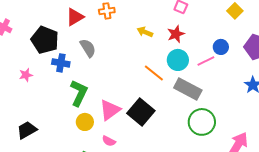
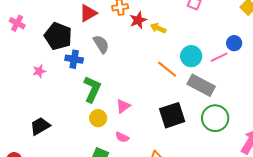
red star: (176, 34) -> (138, 20), moved
pink triangle: (110, 110) -> (123, 106), size x0.7
black square: (141, 112) -> (172, 115), moved, turned 32

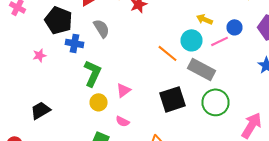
yellow arrow: (158, 28) -> (204, 19), moved

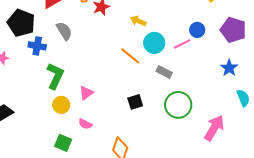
yellow arrow: (204, 19) -> (138, 21), moved
gray rectangle: (202, 69) -> (164, 72), size x0.6
black square: (172, 99) -> (135, 102), size x0.6

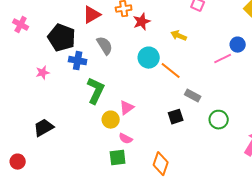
cyan circle: (154, 43) -> (149, 58), moved
gray rectangle: (164, 72) -> (193, 96), moved
yellow circle: (61, 105) -> (111, 120), moved
green circle: (178, 105) -> (219, 120), size x0.7
green square: (63, 143) -> (118, 158), moved, turned -30

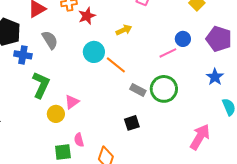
yellow arrow: (179, 36) -> (124, 30), turned 133
black square: (176, 117) -> (132, 123), moved
green circle: (219, 120) -> (164, 89), moved, size x1.4
pink semicircle: (126, 139) -> (79, 140), moved, turned 48

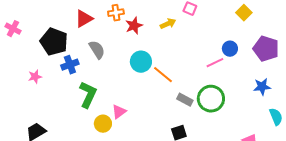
yellow arrow: (124, 30) -> (168, 24), moved
blue cross: (23, 55) -> (70, 65), turned -30
blue star: (215, 77) -> (262, 87), turned 30

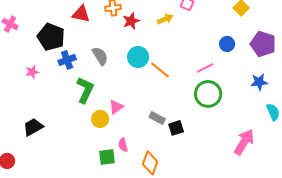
red triangle: (84, 19) -> (81, 14), turned 42
gray semicircle: (97, 50) -> (100, 56), moved
pink line: (215, 63) -> (205, 68), moved
gray rectangle: (185, 100) -> (157, 118), moved

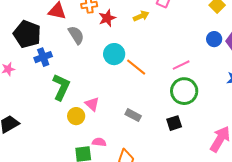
blue circle: (227, 44) -> (214, 39), moved
gray semicircle: (100, 56) -> (76, 35), moved
pink triangle: (116, 107) -> (92, 104), turned -42
black square: (176, 128) -> (174, 123), moved
pink semicircle: (123, 145) -> (99, 142), turned 112

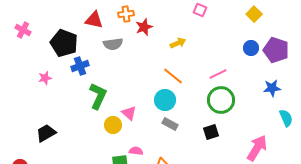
yellow arrow: (141, 16) -> (178, 43), moved
gray semicircle: (76, 35) -> (113, 44), turned 114
cyan circle: (114, 54) -> (165, 100), moved

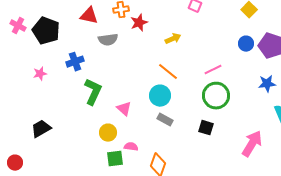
black pentagon: (64, 43) -> (46, 31), moved
yellow circle: (113, 125) -> (108, 133), moved
black square: (211, 132) -> (206, 128), turned 35

